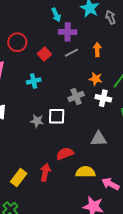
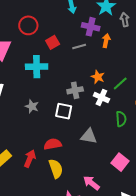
purple cross: (68, 32) -> (91, 27), moved
orange arrow: (97, 50) -> (106, 41), moved
cyan cross: (34, 81) -> (37, 67), size x1.5
white square: (57, 116) -> (64, 111), moved
yellow semicircle: (85, 172) -> (56, 169), moved, turned 60

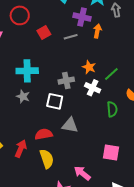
cyan cross: (37, 67) -> (27, 71), moved
gray triangle: (89, 136) -> (70, 125), moved
pink square: (120, 162) -> (111, 152), turned -30

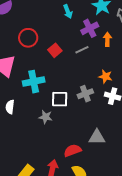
purple cross: (82, 17) -> (90, 28), turned -30
cyan cross: (27, 71) -> (34, 82), moved
white square: (55, 101) -> (60, 99), moved

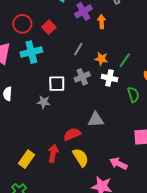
red square: (55, 50) -> (49, 27), moved
gray line: (82, 50) -> (78, 49), moved, turned -32
cyan cross: (34, 82) -> (31, 52), moved

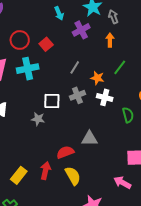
orange arrow: (102, 22) -> (110, 40), moved
green line: (125, 60) -> (120, 67), moved
pink arrow: (118, 164) -> (122, 183), moved

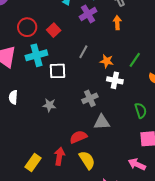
green line: (120, 67) -> (135, 60), moved
gray cross: (77, 95) -> (90, 98), moved
white square: (52, 101) -> (57, 71), moved
green semicircle: (128, 115) -> (141, 110), moved

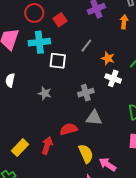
yellow semicircle: (87, 160) -> (86, 154), moved
pink arrow: (137, 164) -> (108, 164), moved

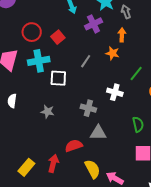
orange star: (108, 58) -> (112, 53), moved
gray cross: (86, 93) -> (88, 108), turned 35

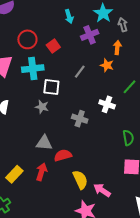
gray star: (47, 112) -> (42, 107), moved
gray triangle: (98, 133) -> (44, 143), moved

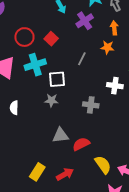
red arrow: (41, 172) -> (65, 174), moved, turned 54

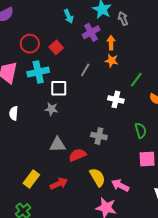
orange arrow: (114, 28) -> (111, 43), moved
gray cross: (91, 105) -> (99, 136), moved

